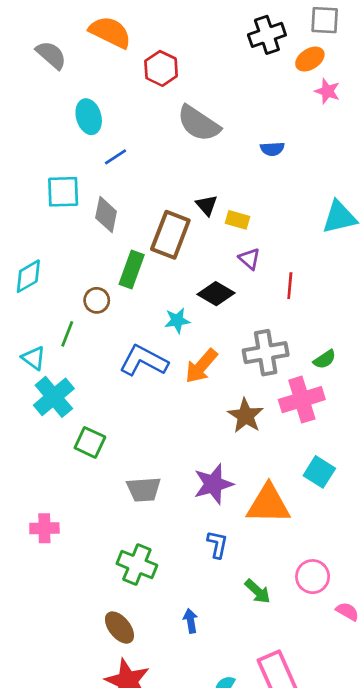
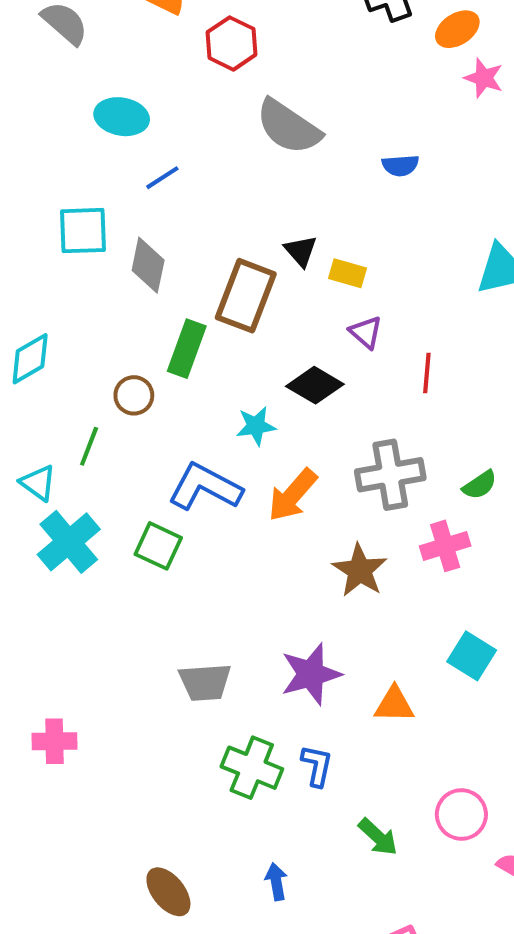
cyan ellipse: (89, 117) -> (122, 117), turned -64
pink cross: (302, 400) -> (445, 546), size x0.7
green square: (90, 442) -> (158, 546), moved
orange triangle: (268, 504) -> (394, 705), size x0.6
green cross: (137, 564) -> (252, 768), moved

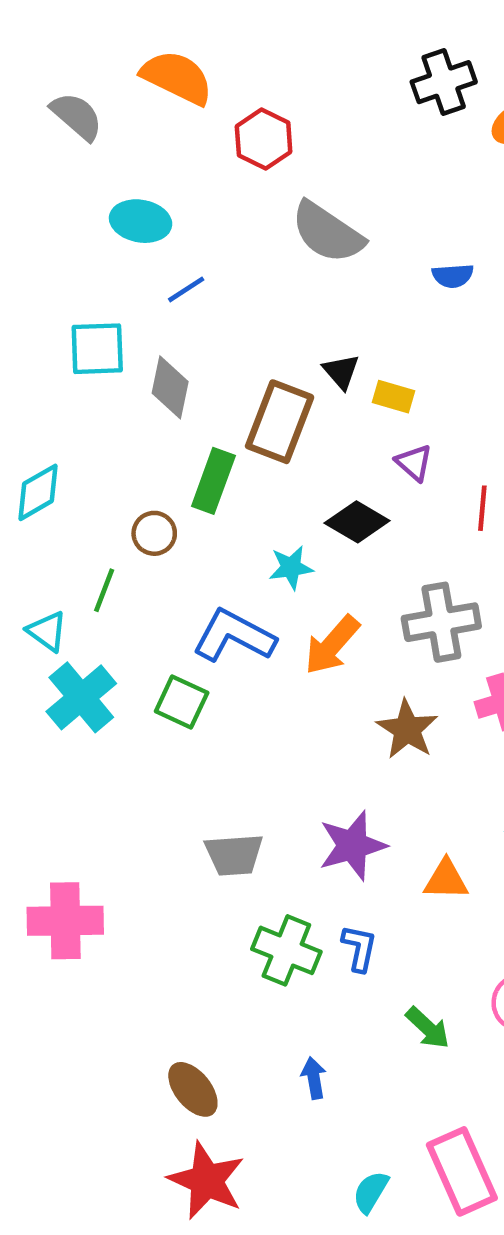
pink cross: (54, 741) -> (65, 921), size x1.5

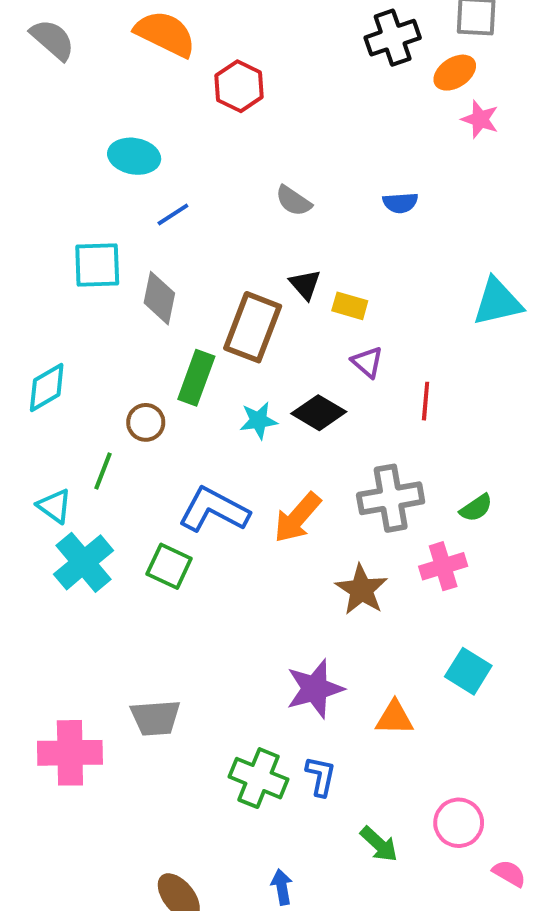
gray semicircle: (77, 116) -> (52, 40), moved
gray semicircle: (327, 232) -> (293, 201), moved, size x0.6
cyan star: (291, 567) -> (258, 420), moved
gray trapezoid: (234, 855) -> (155, 718), moved

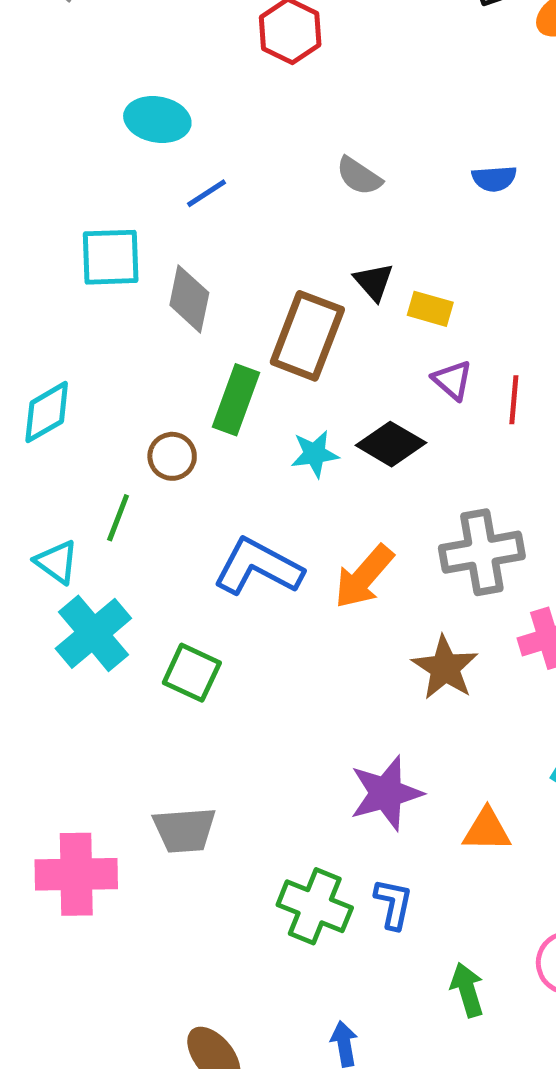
red line: (426, 401) -> (514, 400), moved
green square: (169, 566) -> (192, 673), moved
green arrow: (379, 844) -> (467, 990), turned -150

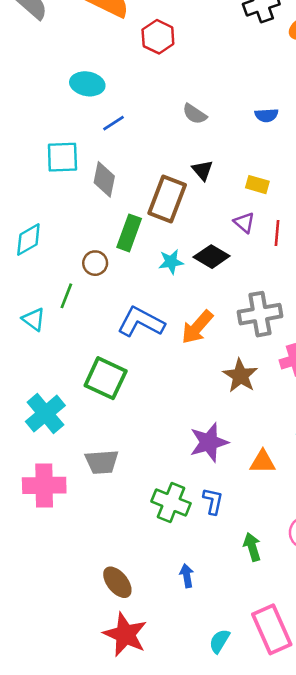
yellow rectangle: (430, 309) -> (257, 185), moved
cyan cross: (93, 633) -> (45, 414), moved
green square: (192, 673) -> (106, 378), size x1.4

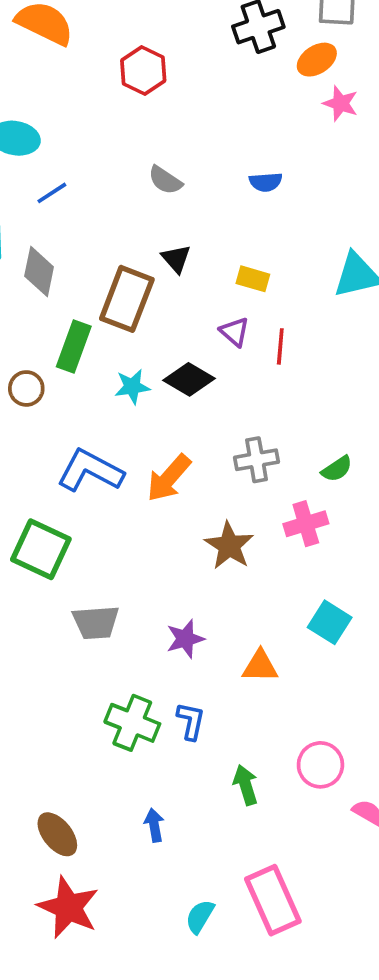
red hexagon: (158, 37) -> (143, 71), moved
gray cross: (260, 314) -> (257, 460), size x0.7
purple star: (209, 442) -> (185, 639), size x0.7
gray trapezoid: (102, 462) -> (96, 622), moved

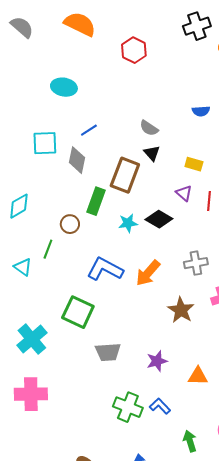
gray semicircle: (165, 180) -> (149, 128), moved
blue line: (52, 193) -> (89, 130), moved
blue L-shape: (191, 721) -> (160, 406), turned -55

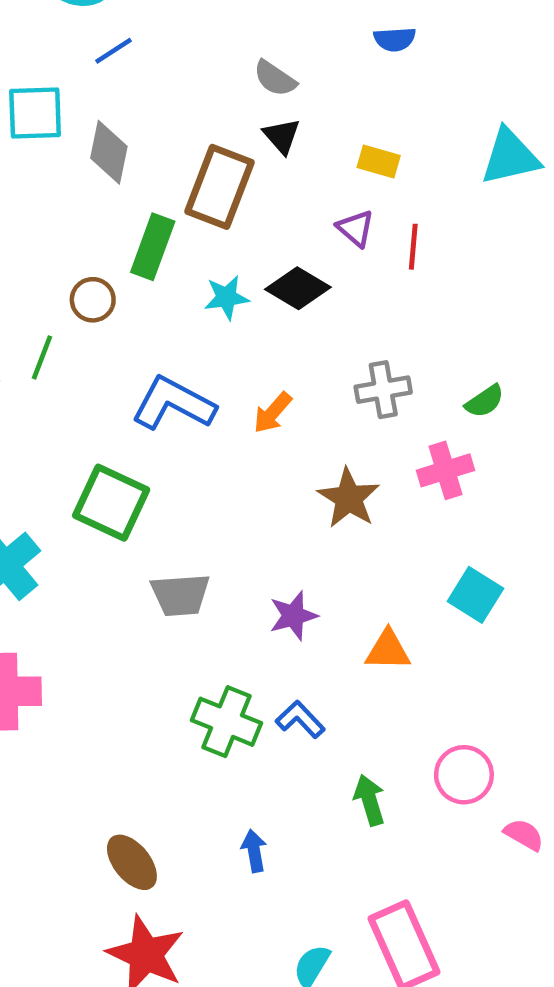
blue line: (89, 130) -> (113, 51), moved
orange arrow: (148, 273) -> (273, 413), size x0.7

